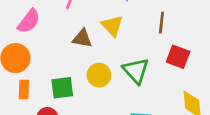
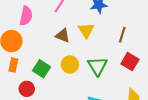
pink semicircle: (29, 21) -> (26, 16), turned -36
green square: (62, 88) -> (41, 69), turned 30

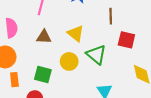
yellow triangle: (86, 30) -> (76, 33), moved
brown triangle: (63, 36) -> (44, 37), moved

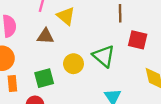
yellow triangle: (76, 33) -> (66, 16), moved
green square: (43, 75) -> (44, 78), turned -30

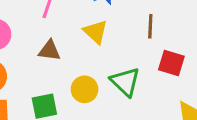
yellow triangle: (66, 16) -> (96, 32), moved

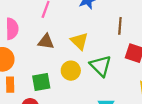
yellow triangle: (96, 32) -> (79, 41), moved

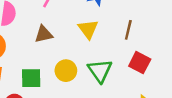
yellow triangle: (79, 41) -> (88, 29), moved
brown triangle: (46, 42) -> (44, 34), turned -30

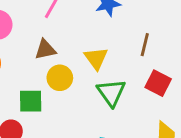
yellow triangle: (88, 29) -> (96, 58), moved
yellow circle: (66, 71) -> (60, 78), moved

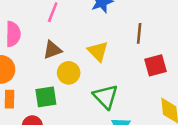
red square: (158, 83) -> (155, 65), turned -35
green triangle: (111, 93) -> (106, 97), moved

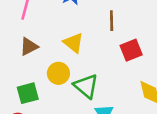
yellow circle: (69, 73) -> (58, 73), moved

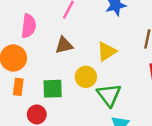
yellow triangle: (73, 43) -> (107, 51), turned 35

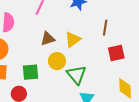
brown triangle: (64, 45) -> (48, 39), moved

